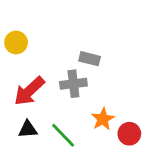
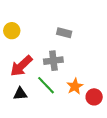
gray rectangle: (90, 59) -> (64, 33), moved
green line: (63, 135) -> (46, 85), moved

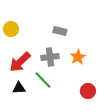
orange star: (75, 86) -> (78, 57), moved

